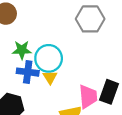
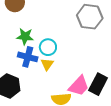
cyan circle: (49, 58) -> (48, 47), size x0.7
pink trapezoid: (88, 97) -> (79, 86), turned 40

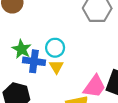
green star: (25, 37) -> (22, 49), moved, turned 30

